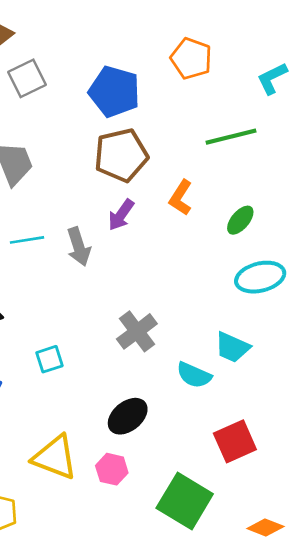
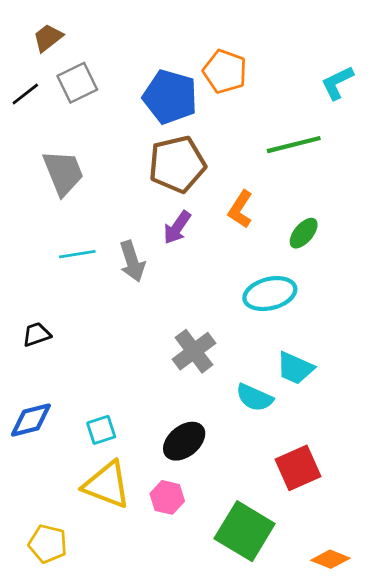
orange pentagon: (191, 58) -> (225, 71), moved
cyan ellipse: (260, 277) -> (270, 294), moved
cyan square: (50, 359) -> (101, 430), moved

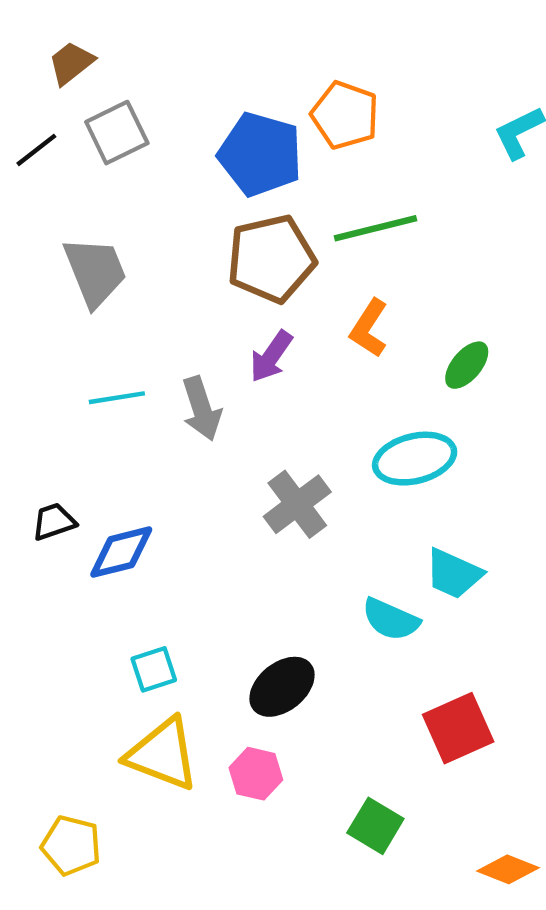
green line: (294, 145) -> (375, 228), moved
gray cross: (194, 351) -> (297, 504), moved
blue diamond: (31, 420) -> (121, 552), moved
green square: (245, 531) -> (375, 826), size x0.6

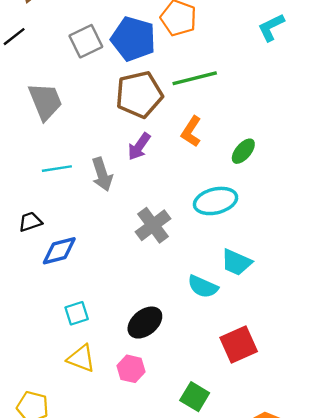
gray square: (117, 133) -> (86, 41), moved
black trapezoid: (54, 522) -> (30, 222), moved
yellow triangle: (162, 754) -> (81, 358), size x0.7

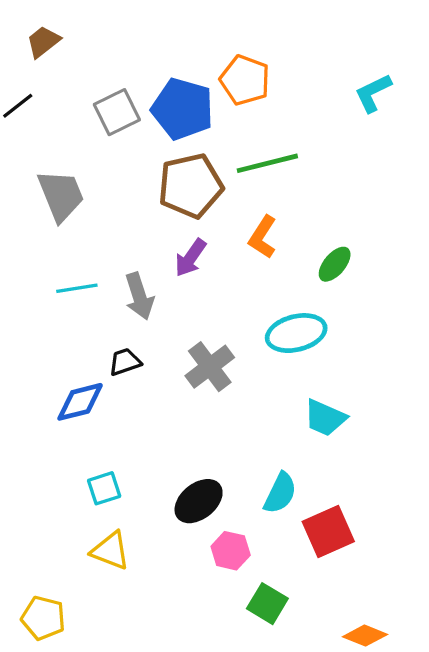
black trapezoid: (30, 222) -> (125, 362), moved
cyan semicircle: (203, 287) -> (280, 493), moved, turned -88
pink hexagon: (131, 369) -> (231, 551), moved

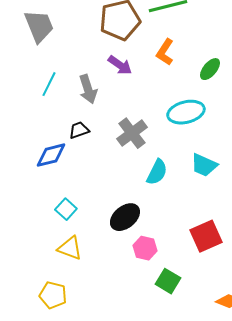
purple arrow: (191, 258) -> (120, 65), turned -90
cyan line: (77, 288) -> (49, 84), turned -55
cyan square: (104, 488) -> (66, 209), turned -30
cyan semicircle: (280, 493) -> (157, 172), moved
yellow pentagon: (43, 618) -> (53, 295), moved

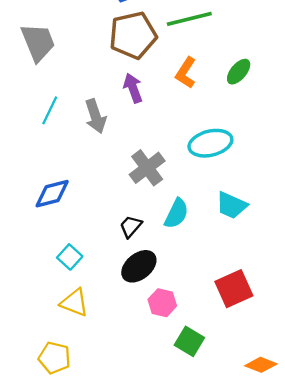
purple arrow: (120, 65) -> (133, 88), turned -145
green ellipse: (210, 69) -> (239, 72), moved
black trapezoid: (79, 130) -> (131, 226), moved, turned -30

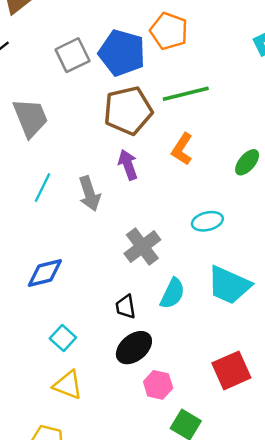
green ellipse: (239, 72) -> (247, 162), moved
cyan ellipse: (210, 143) -> (207, 221), size x0.7
cyan trapezoid: (232, 205) -> (229, 285), size x1.4
black trapezoid: (131, 226) -> (126, 307), turned -50

